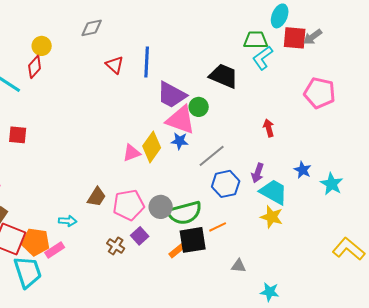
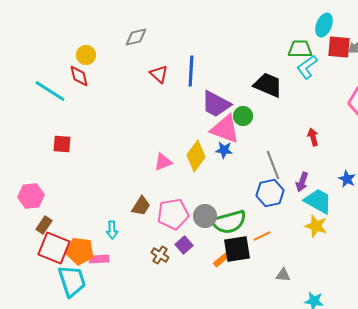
red diamond: (35, 67) -> (79, 76), turned -55
pink triangle: (132, 153) -> (163, 162), moved
gray line: (212, 156) -> (273, 165), moved, turned -72
cyan arrow: (68, 221) -> (112, 230), turned 84
pink rectangle: (55, 250) -> (99, 259), turned 30

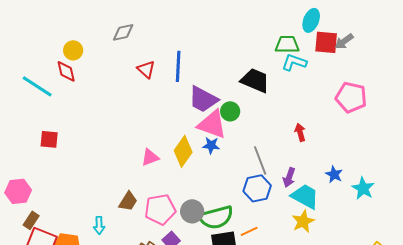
cyan L-shape: (307, 67) -> (294, 62), turned 55
yellow star: (316, 226) -> (303, 221), turned 30

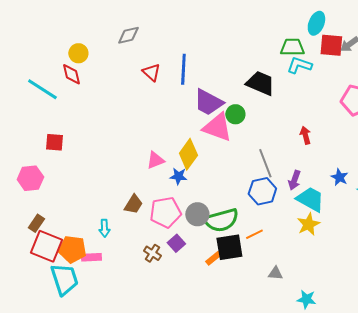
blue star: (211, 145) -> (178, 176), moved
pink hexagon: (18, 191) -> (30, 178), moved

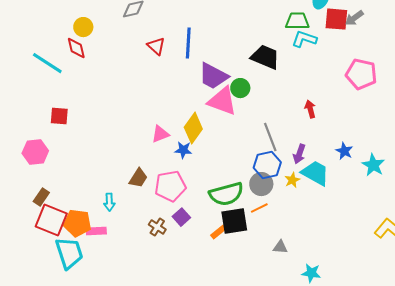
gray circle: (197, 214) -> (261, 184), moved
yellow star: (308, 224) -> (292, 180), moved, size x0.7

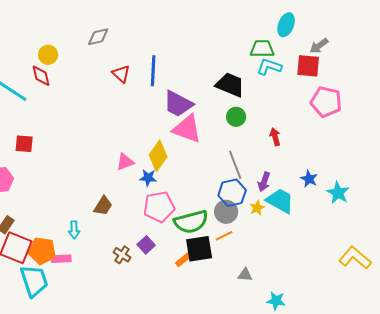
red square: (336, 19) -> (308, 66), moved
green circle: (240, 88) -> (236, 117), moved
pink pentagon: (170, 186) -> (159, 207), moved

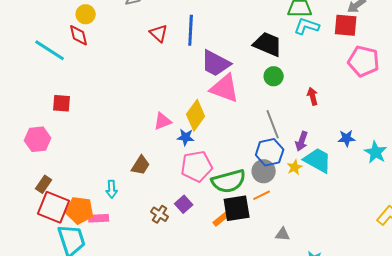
blue star: (309, 179) -> (347, 138), turned -30

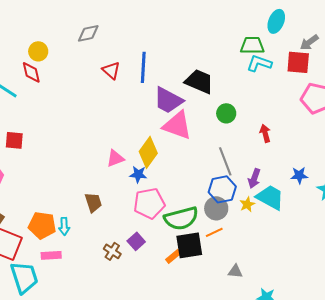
black trapezoid: (268, 44) -> (199, 81), moved
brown trapezoid: (141, 165) -> (93, 202), turned -50
orange pentagon: (80, 210) -> (42, 225), moved

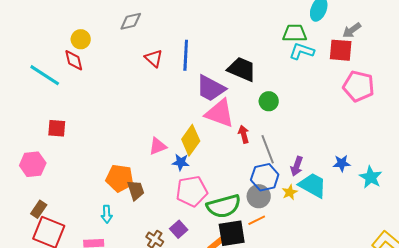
red arrow: (265, 133) -> (244, 134), moved
orange pentagon: (42, 225) -> (120, 178), moved

